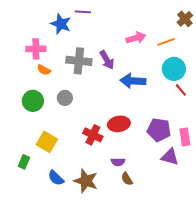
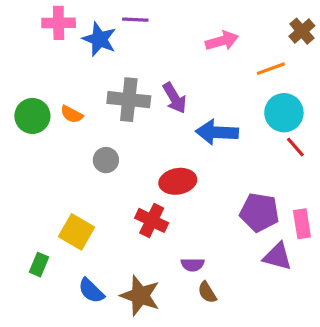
pink arrow: (136, 38) -> (222, 41), moved
pink cross: (36, 49) -> (59, 23), moved
green circle: (33, 101) -> (32, 116), moved
red ellipse: (119, 124) -> (178, 181), moved

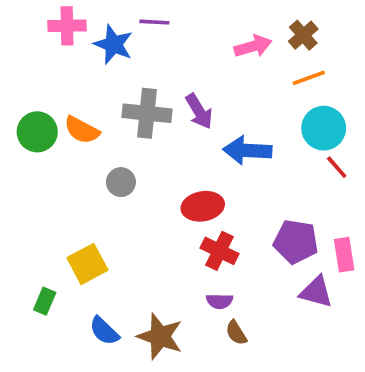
brown cross: (302, 31) -> (303, 35), moved
orange semicircle: (72, 114) -> (82, 130), size x1.4
red cross: (152, 220) -> (219, 251), moved
yellow square: (77, 232) -> (87, 264), turned 32

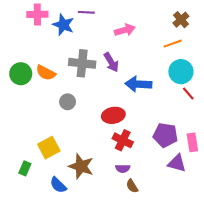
brown cross: (303, 35) -> (181, 20), moved
pink arrow: (253, 46) -> (125, 30), moved
brown star: (160, 336) -> (81, 166), moved

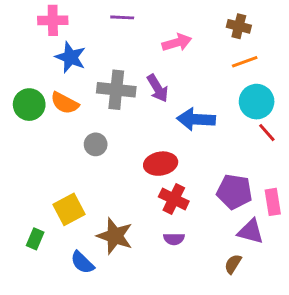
brown cross: (181, 20) -> (239, 26), moved, turned -35
blue star: (63, 25) -> (71, 57), moved
brown semicircle: (132, 186) -> (233, 264), moved, turned 64

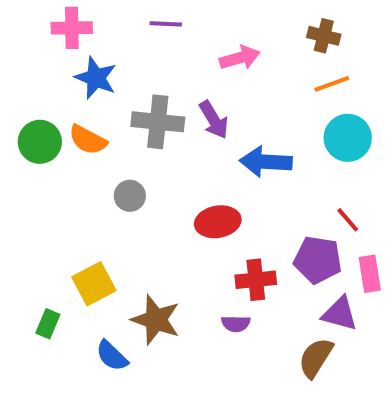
red line: (267, 133) -> (348, 220), moved
red cross: (174, 199) -> (256, 280), moved, turned -32
brown semicircle: (233, 264) -> (316, 358), size x1.5

